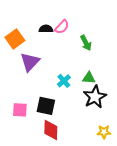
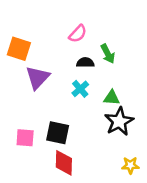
black semicircle: (46, 29) -> (85, 63), moved
orange square: (15, 39) -> (19, 49), turned -36
cyan cross: (64, 81) -> (80, 89), moved

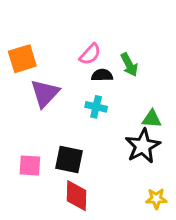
pink semicircle: (78, 34) -> (90, 54), moved
orange square: (19, 49) -> (22, 59), turned -35
cyan cross: (80, 89) -> (96, 107), turned -36
green triangle: (112, 98) -> (152, 119), moved

